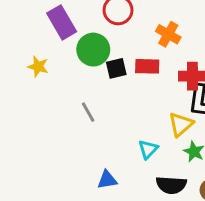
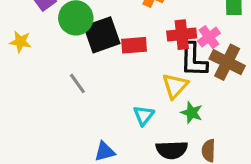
red rectangle: (147, 66) -> (134, 45), moved
black square: (116, 68) -> (102, 35), size x1.6

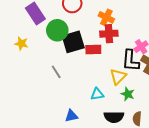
red cross: (182, 35) -> (109, 34), moved
cyan triangle: (144, 115) -> (97, 94), turned 40

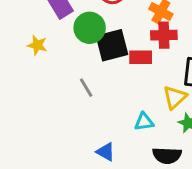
blue triangle: (71, 116) -> (106, 152), turned 40

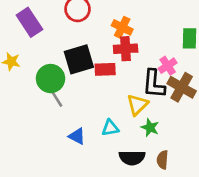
green circle: (90, 28) -> (51, 79), moved
blue triangle: (106, 152) -> (77, 136), moved

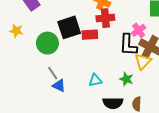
gray line: (57, 99) -> (53, 73), moved
yellow triangle: (137, 105) -> (143, 61), moved
blue triangle: (77, 136) -> (59, 86), moved

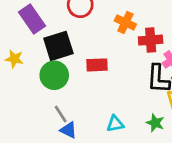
red cross: (105, 18) -> (151, 40), moved
black square: (69, 27) -> (58, 46), moved
red rectangle: (90, 35) -> (97, 65), moved

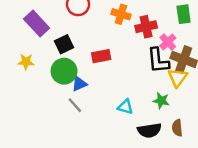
black square: (58, 46) -> (64, 44), size x0.7
cyan triangle: (115, 124) -> (125, 107), turned 35
blue triangle: (68, 130) -> (79, 84), moved, turned -42

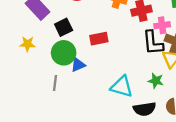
pink cross: (168, 42) -> (162, 25), turned 35
gray line: (75, 105) -> (55, 83), moved, turned 49
cyan triangle: (125, 107) -> (122, 87), size x1.5

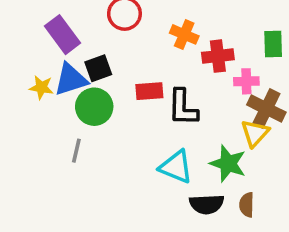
black L-shape: (153, 43) -> (183, 108), moved
blue triangle: (78, 65) -> (71, 80), moved, size x1.5
green star: (156, 81) -> (228, 164), size x1.5

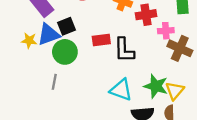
yellow triangle: (255, 133) -> (175, 91), moved

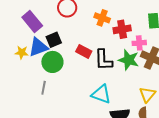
red rectangle: (101, 40) -> (84, 51), turned 35
green star: (156, 86) -> (129, 60), moved

